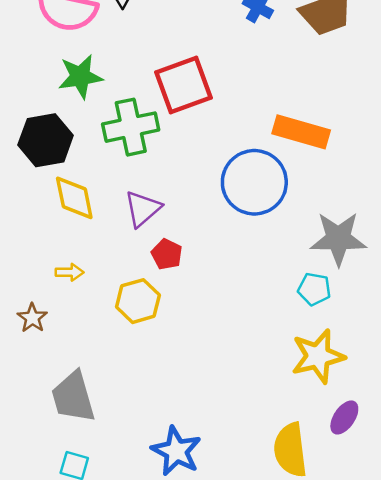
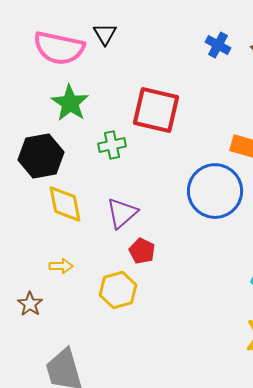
green star: (80, 77) -> (70, 103), turned -30
red square: (184, 85) -> (156, 110), turned 33
green cross: (131, 127) -> (112, 145), size x0.6

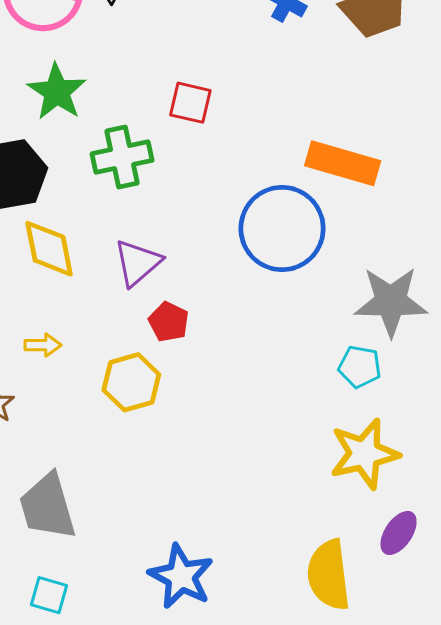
red square: (156, 110) -> (190, 103), size x0.6
green cross: (112, 145) -> (122, 157), size x1.4

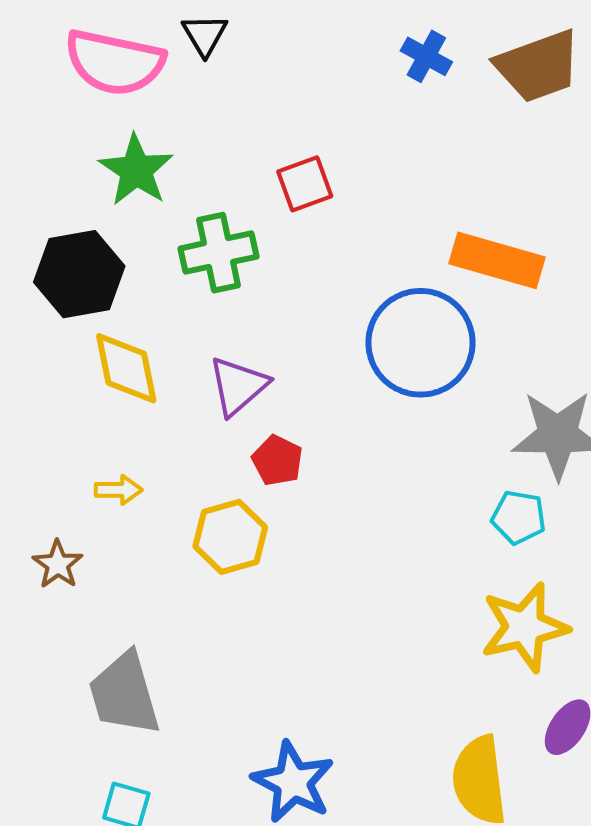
red square: (190, 103) -> (305, 184), turned -33

